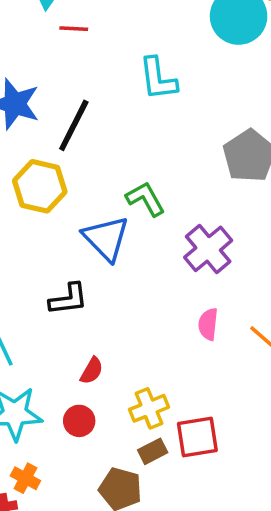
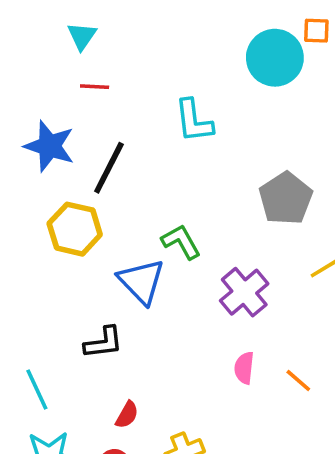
red line: (74, 29) -> (95, 87), moved

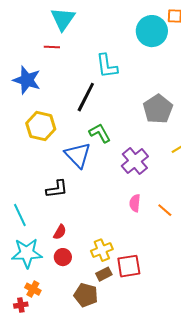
cyan triangle: (82, 36) -> (63, 19), moved, size x1.5
black line: (109, 168) -> (86, 97), moved
red semicircle: (127, 415) -> (60, 232), moved

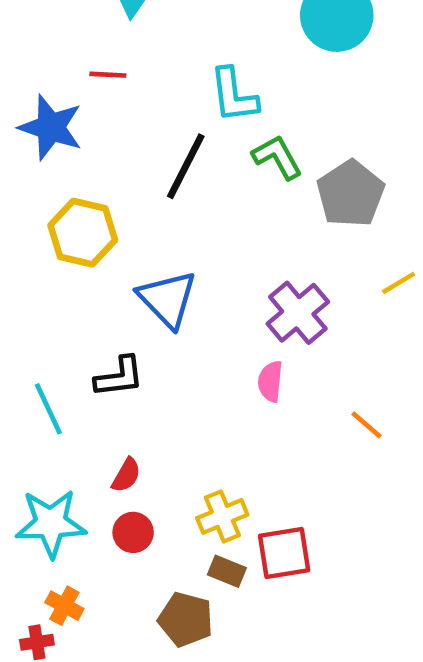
red line: (52, 47) -> (108, 75), moved
green L-shape: (100, 133) -> (277, 157), moved
pink semicircle: (135, 203) -> (270, 381), moved
cyan line: (20, 215) -> (48, 409), moved
brown rectangle: (104, 274) -> (227, 571), turned 49

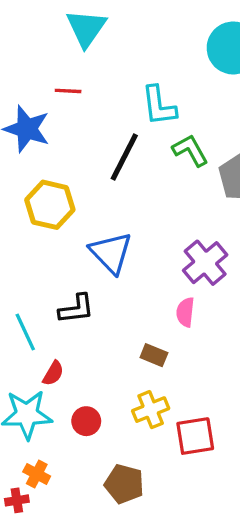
red semicircle: (126, 475) -> (53, 373), moved
brown rectangle: (227, 571) -> (154, 355), moved

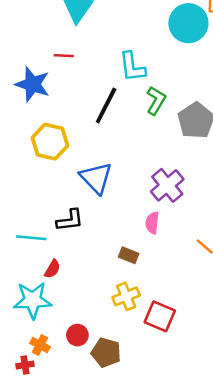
green L-shape: (190, 150) -> (156, 101), turned 60
cyan line: (25, 332) -> (31, 238), turned -60
red circle: (86, 421) -> (77, 335), moved
red square: (195, 436) -> (160, 316), turned 32

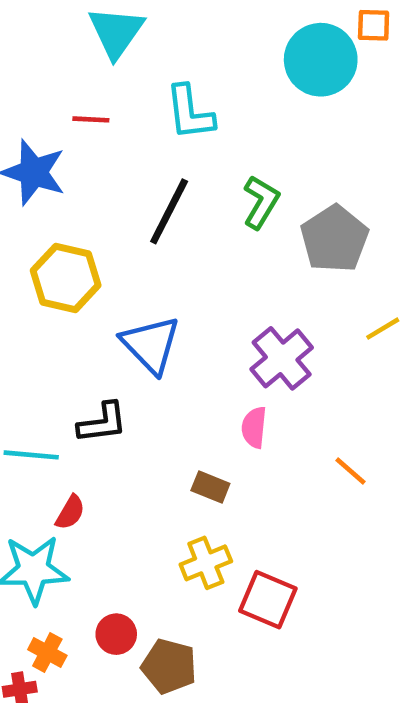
cyan L-shape: (132, 67) -> (190, 113), moved

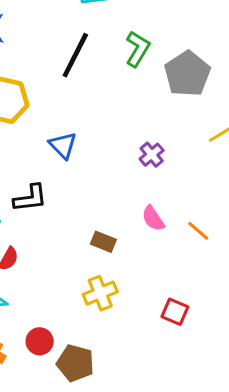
blue triangle: (151, 345) -> (63, 145), size x0.7
purple cross: (282, 358) -> (152, 155), size x0.6
pink semicircle: (254, 427) -> (153, 218), moved, turned -40
red square: (268, 600) -> (175, 312), moved, size x0.7

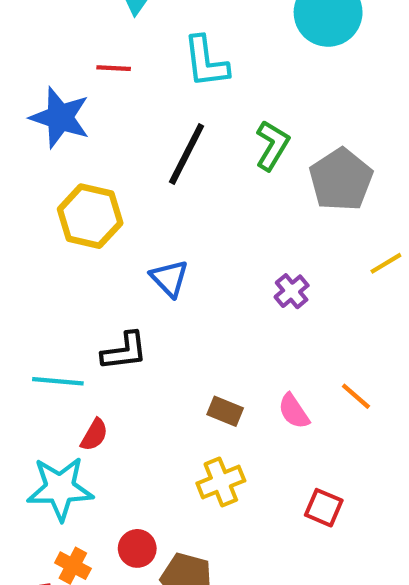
pink semicircle: (153, 218) -> (294, 411), moved

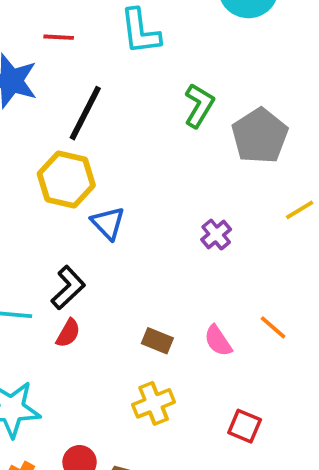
black line: (187, 154) -> (85, 113), moved
yellow hexagon: (90, 216) -> (66, 179), moved
black L-shape: (124, 351) -> (68, 288), turned -36
red semicircle: (94, 435) -> (68, 333), moved

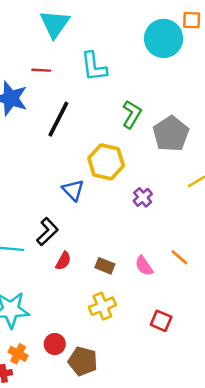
yellow hexagon: (66, 179) -> (106, 162), moved
red semicircle: (68, 333) -> (63, 261), moved

